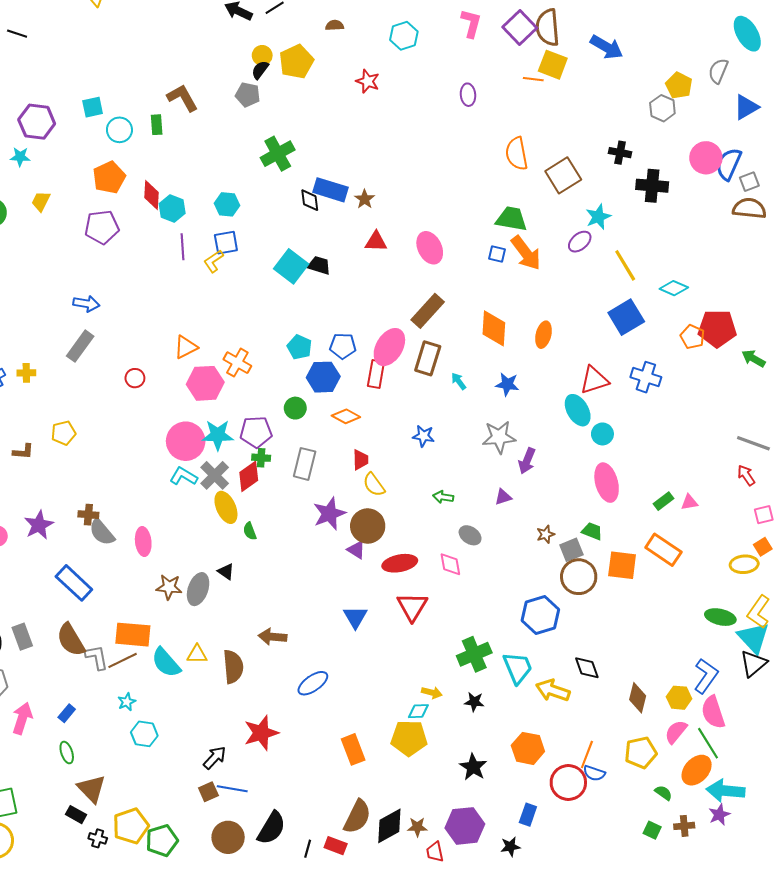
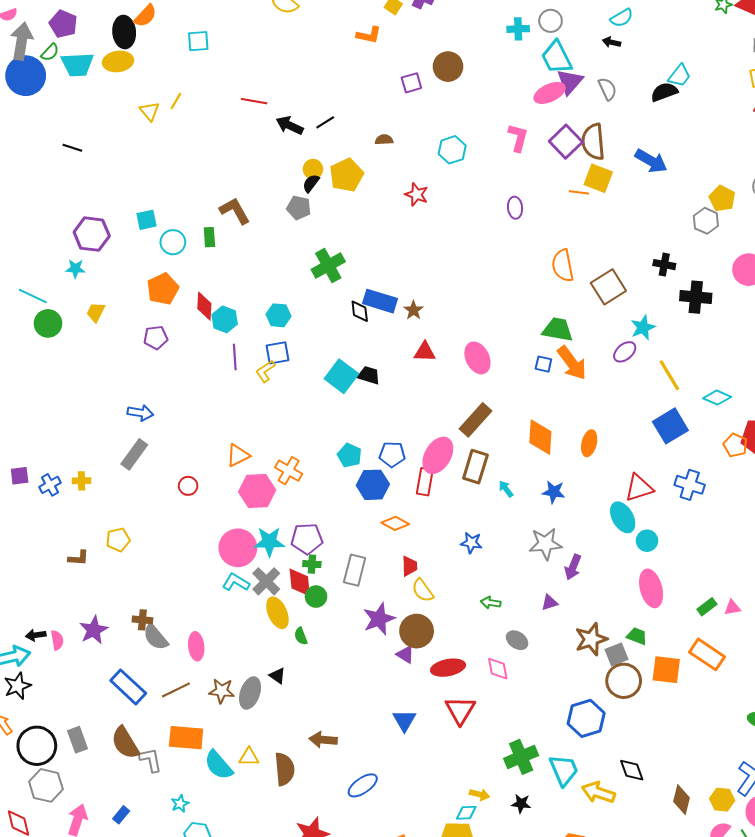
purple pentagon: (102, 227) -> (156, 338), size x0.7
green circle: (295, 408) -> (316, 597), moved
red diamond: (249, 476) -> (300, 582), turned -60
brown star: (546, 534) -> (591, 639), size x1.8
brown line: (123, 660) -> (176, 690), moved

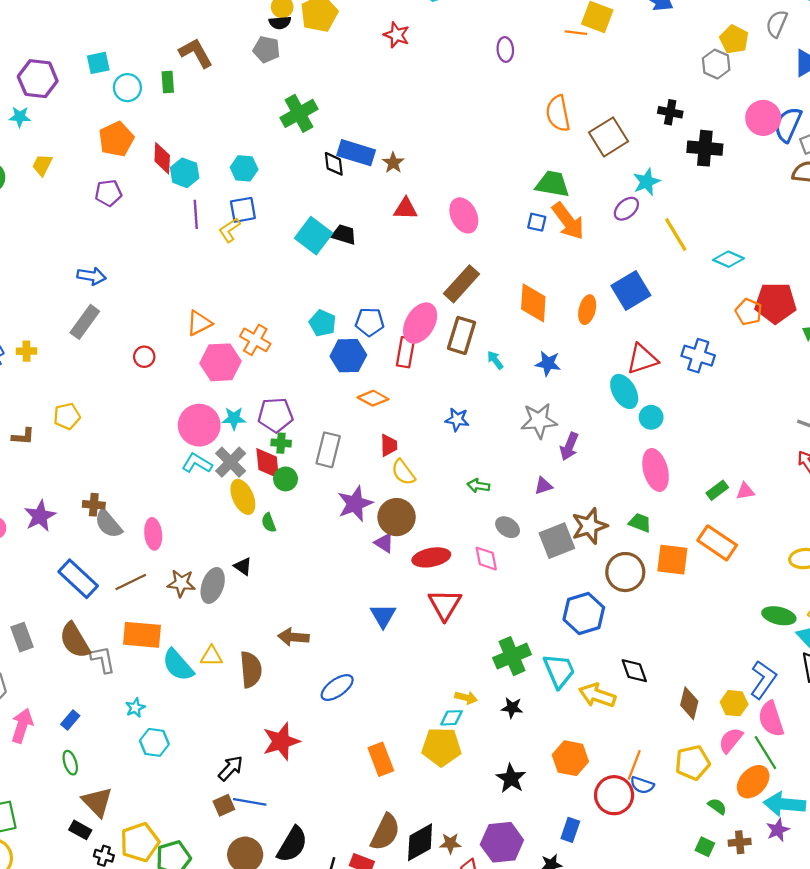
black semicircle: (311, 183) -> (280, 23), turned -132
blue square: (670, 426) -> (631, 291), moved
cyan star: (269, 542) -> (234, 418), size x0.7
gray square: (617, 654) -> (557, 541), moved, size x1.4

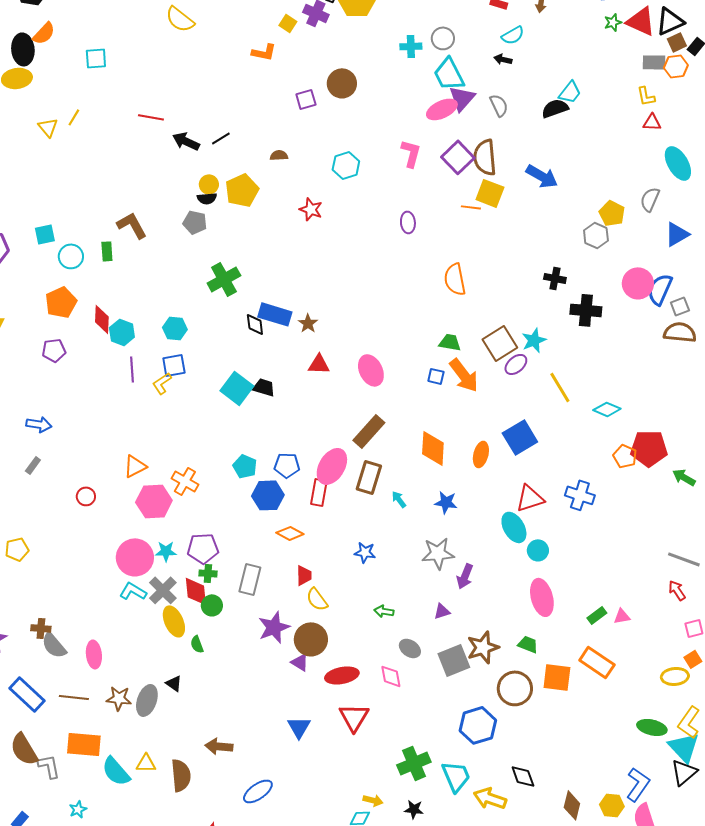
brown square: (608, 137) -> (500, 343), moved
green trapezoid: (552, 184) -> (450, 342), size x0.7
gray rectangle: (85, 322) -> (33, 465), size x0.6
brown line: (131, 582) -> (74, 697), turned 32

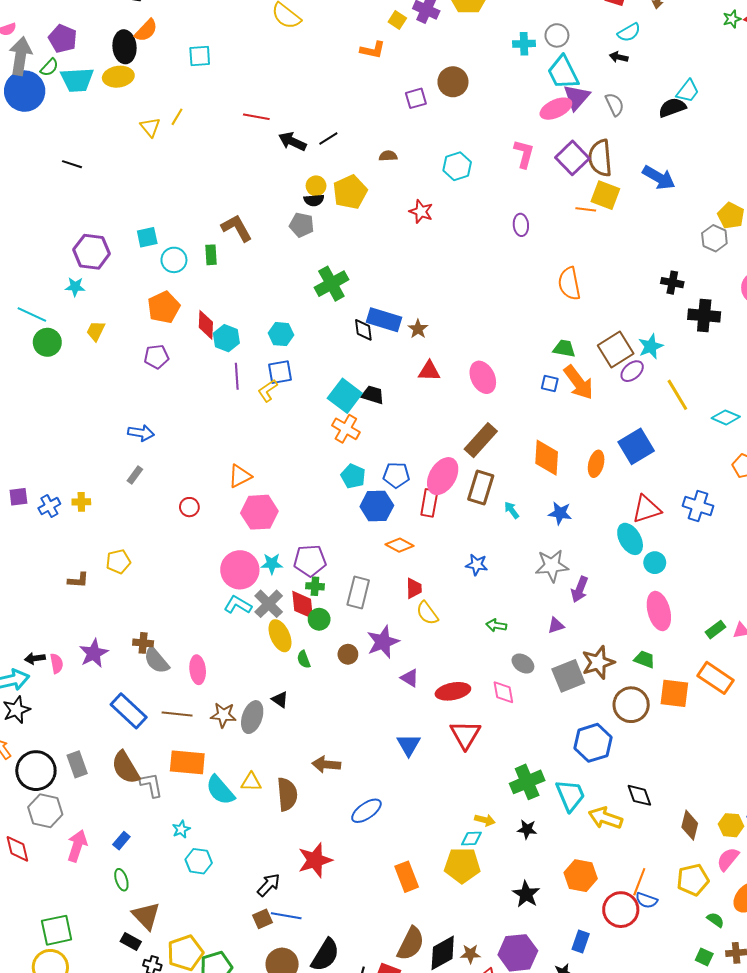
orange cross: (185, 481) -> (346, 429), moved
brown circle: (311, 639) -> (348, 654), moved, size x0.6

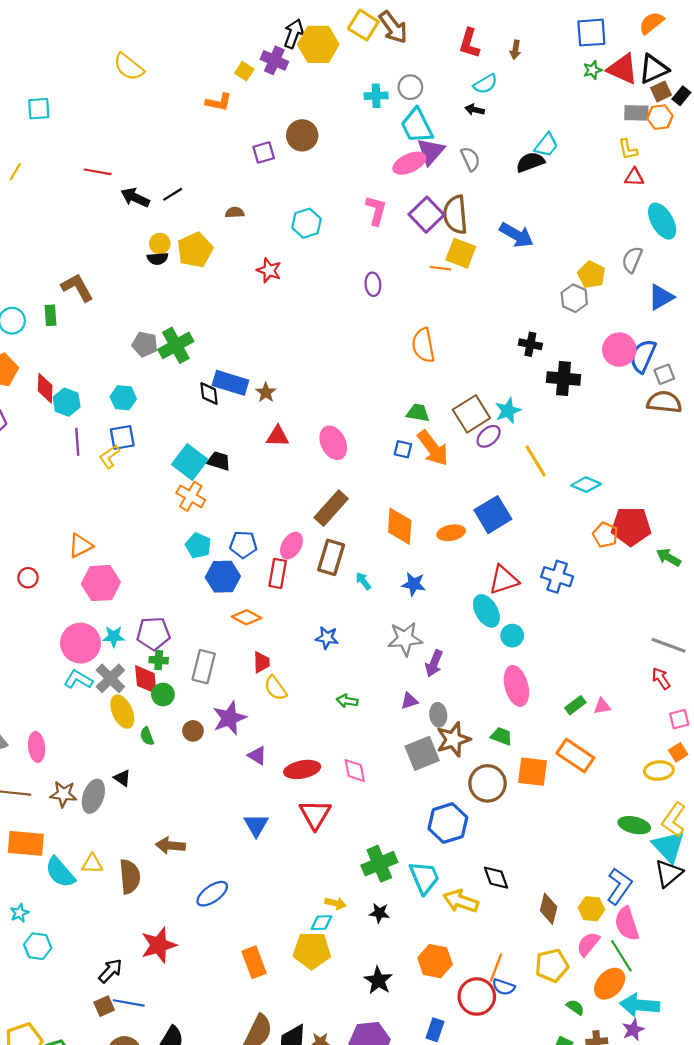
gray pentagon: (302, 225) -> (145, 344), moved
orange ellipse: (596, 464) -> (451, 533), turned 65
pink ellipse: (443, 476) -> (291, 546), size x0.7
gray ellipse: (523, 664) -> (438, 715), moved, turned 50

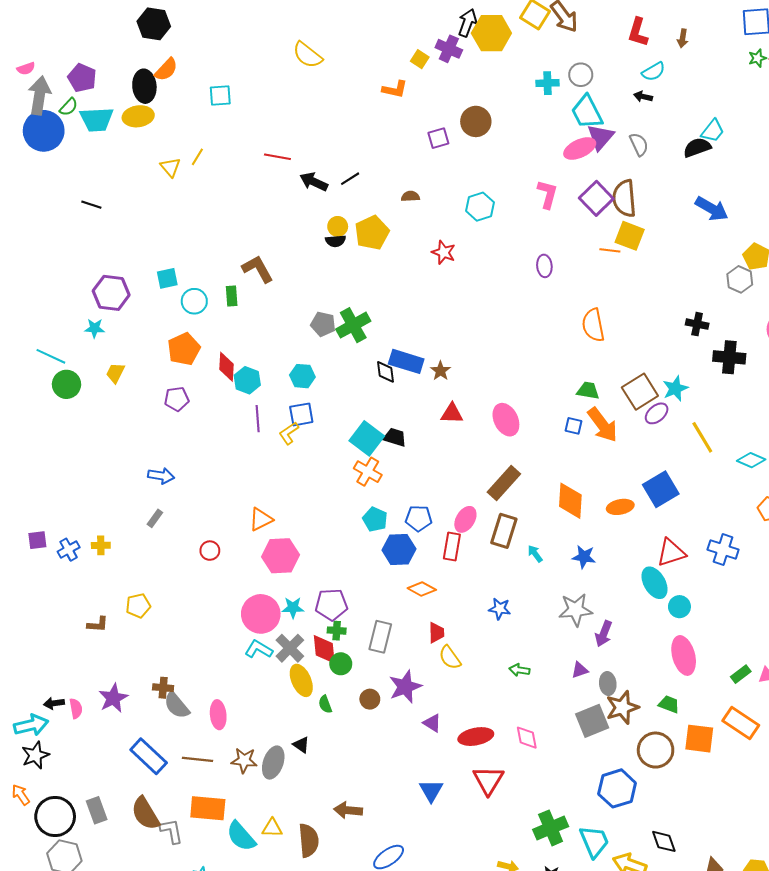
blue arrow: (516, 235) -> (712, 209), moved

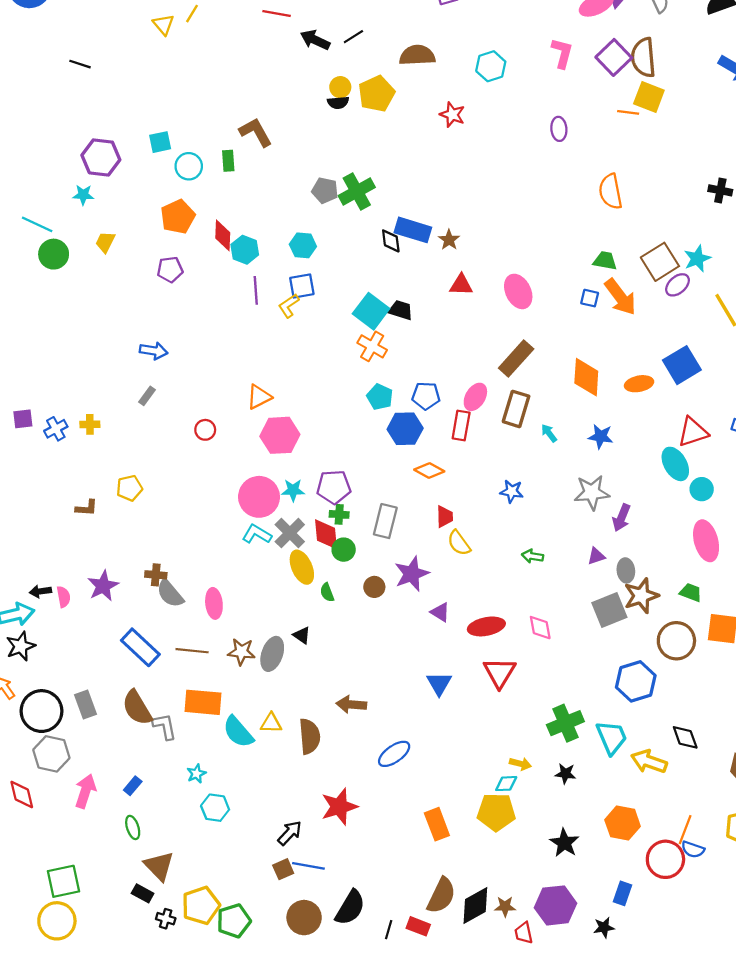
brown semicircle: (410, 196) -> (417, 55), size x1.8

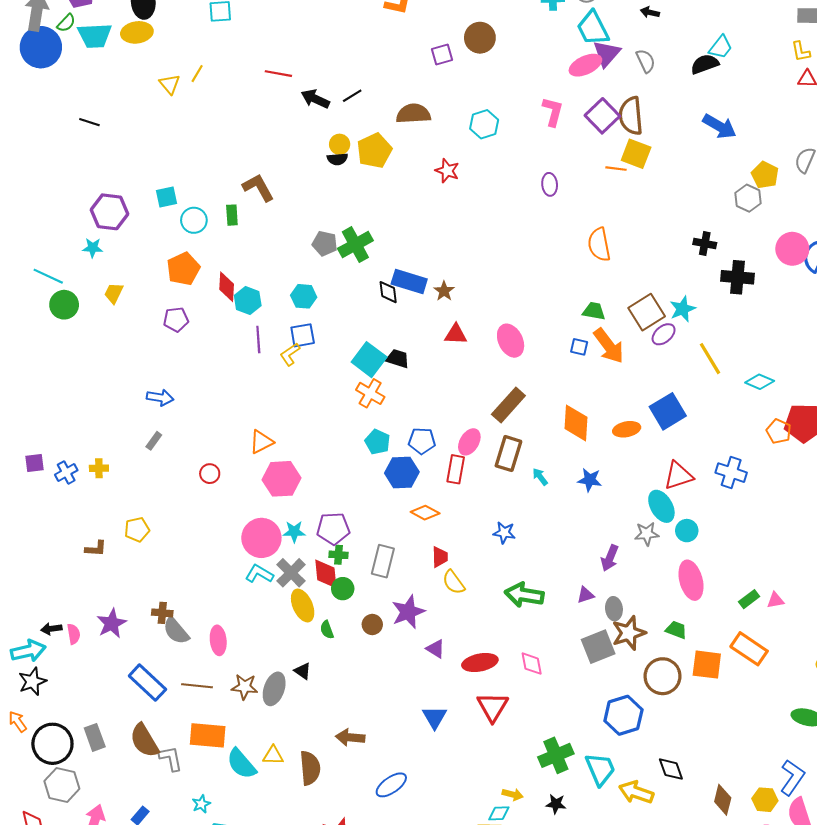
gray star: (592, 492) -> (647, 534), moved, size x0.7
green arrow: (533, 556) -> (524, 595), size x1.8

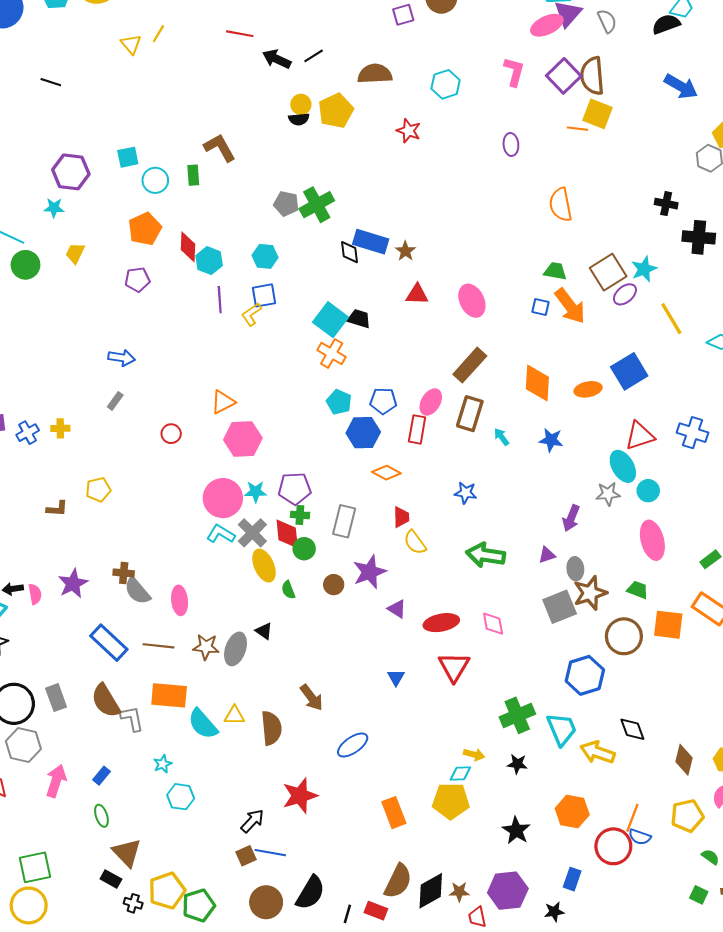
blue triangle: (435, 717) -> (396, 677), size x0.7
brown arrow: (350, 737) -> (311, 698), turned -132

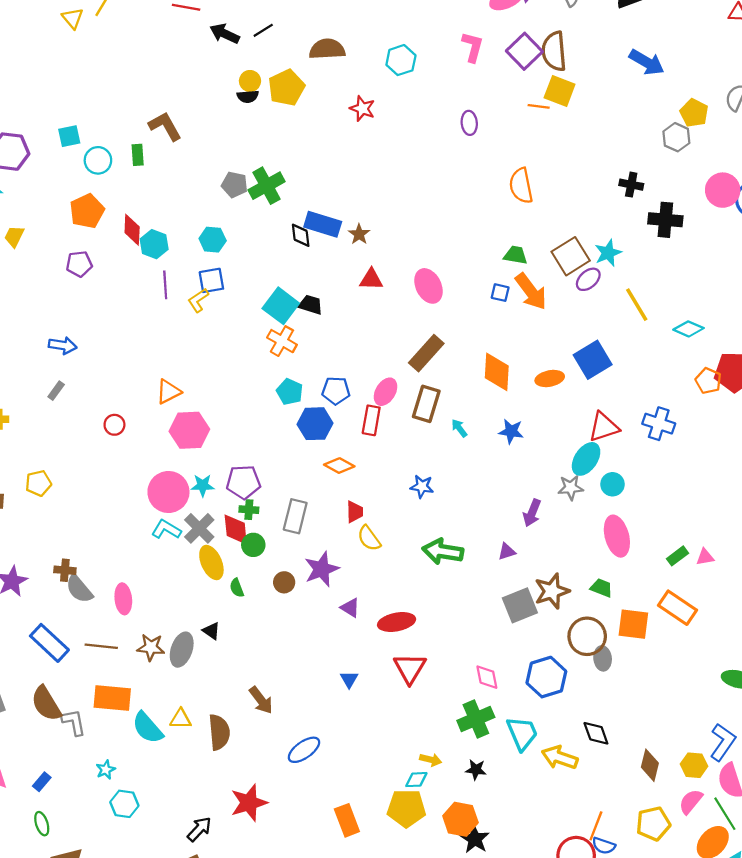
cyan ellipse: (623, 466) -> (586, 459), turned 64
gray ellipse: (575, 569) -> (603, 658), moved
pink diamond: (493, 624) -> (487, 677), moved
orange hexagon: (572, 811) -> (460, 819), moved

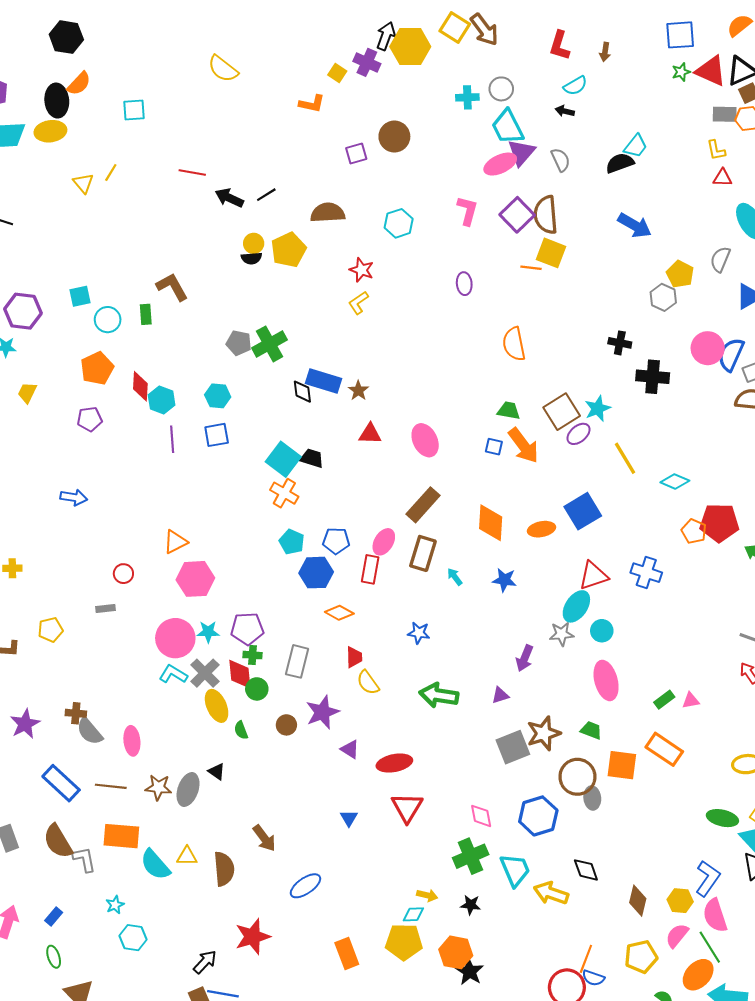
yellow L-shape: (198, 300) -> (358, 303), moved
gray rectangle: (56, 391) -> (105, 609), moved, turned 48

